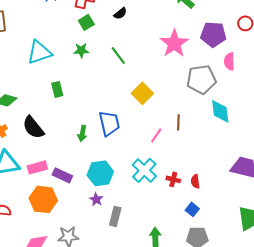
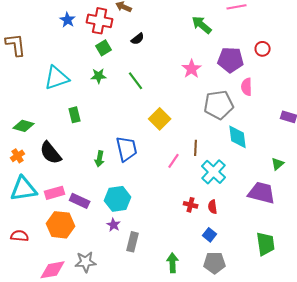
pink star: (174, 43) -> (192, 69), size x0.7
cyan cross: (144, 170) -> (214, 172), moved

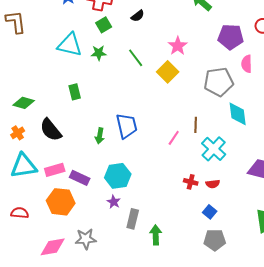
pink star: (192, 69) -> (178, 46), moved
cyan triangle: (57, 78) -> (70, 45), moved, turned 32
yellow square: (160, 119) -> (168, 72), moved
red semicircle: (213, 207) -> (213, 184), turned -88
green arrow: (173, 263) -> (156, 235), moved

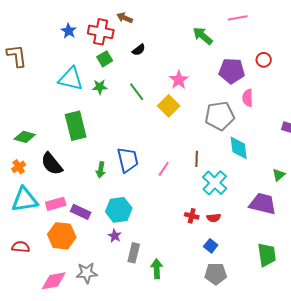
green rectangle: (75, 92) -> (76, 126), size x1.8
pink line: (174, 138) -> (164, 169), moved

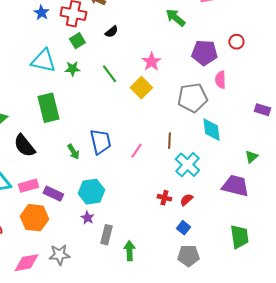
green arrow: (101, 170) -> (73, 152), turned -42
red semicircle: (214, 218) -> (186, 200), turned 144

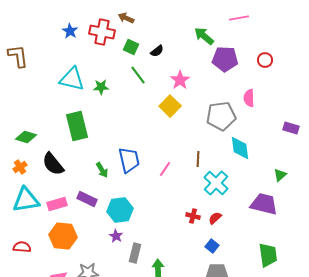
black semicircle: (111, 32) -> (157, 51), moved
green square: (77, 41) -> (131, 47), moved, turned -35
purple pentagon: (204, 53) -> (225, 59), moved
green line: (109, 74) -> (138, 75), moved
purple rectangle: (53, 194) -> (87, 199), moved

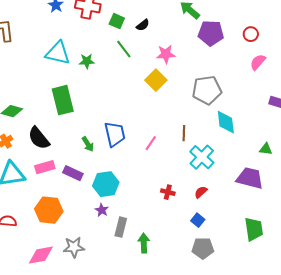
pink star: (180, 80) -> (166, 54), turned 30
pink semicircle: (249, 98) -> (258, 62), moved, turned 42
green triangle: (280, 175) -> (266, 149), turned 48
pink rectangle: (57, 204) -> (45, 167), moved
red cross: (193, 216) -> (168, 192), moved

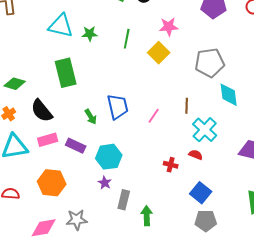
green line: (124, 49) -> (127, 39), moved, turned 48
red semicircle: (201, 192) -> (196, 155), moved, turned 64
blue square: (198, 220) -> (201, 193), size x1.5

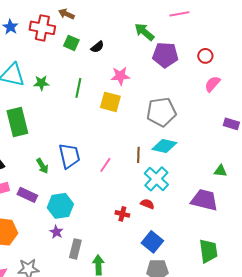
yellow square: (159, 53) -> (110, 102), turned -30
cyan diamond: (229, 95) -> (164, 146), moved, turned -70

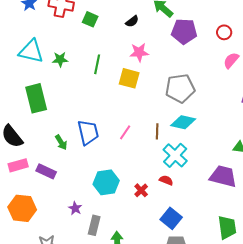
black semicircle: (97, 47) -> (132, 21), moved
pink line: (105, 165) -> (125, 132), moved
cyan hexagon: (60, 206) -> (106, 182), moved
red cross: (122, 214) -> (141, 190), turned 32

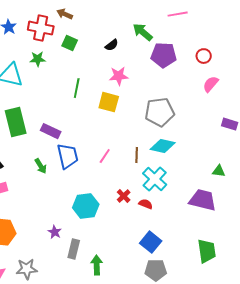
green star: (60, 59) -> (38, 59), moved
purple rectangle: (46, 171) -> (51, 131), moved
red cross: (141, 190) -> (124, 196), moved

